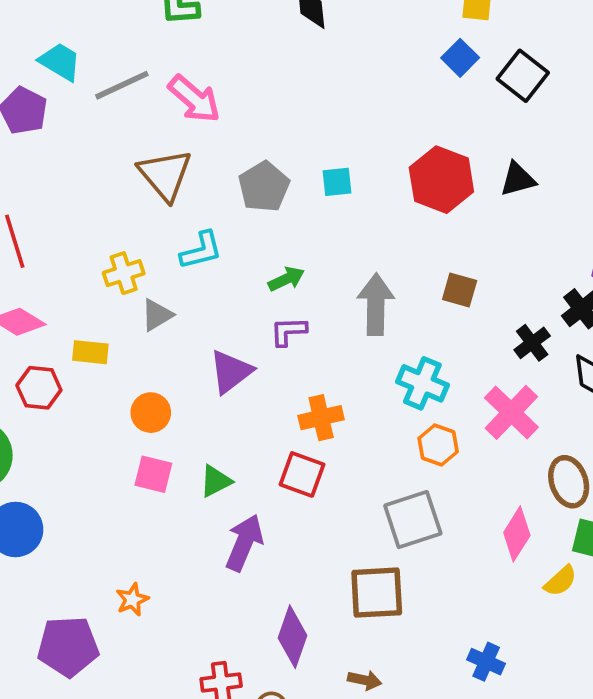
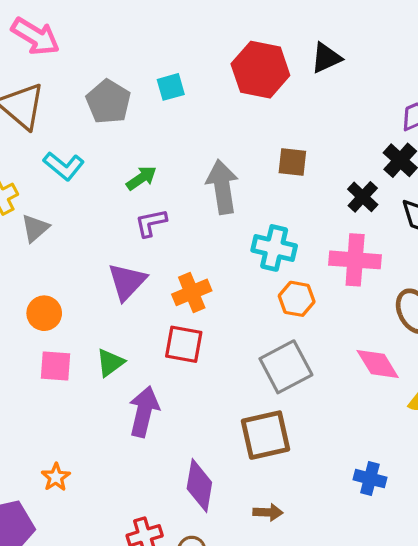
cyan L-shape: (201, 250) -> (64, 166), turned 63
purple triangle: (231, 372) -> (127, 282), moved
pink cross: (511, 412) -> (355, 260), turned -30
pink diamond: (517, 534) -> (378, 364), turned -54

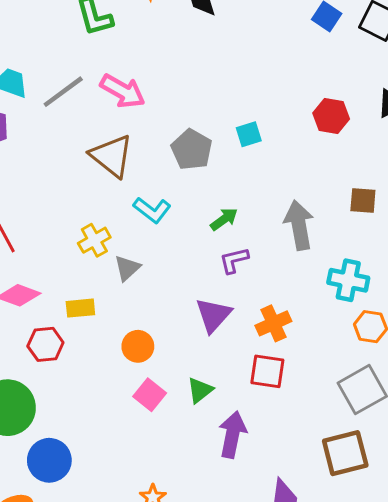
red hexagon: (260, 70) -> (331, 116), size x0.7
pink square: (56, 366) -> (150, 395), turned 36

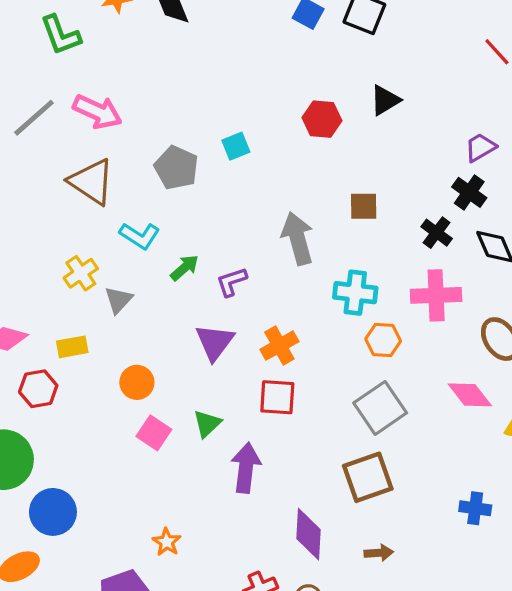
green arrow: (224, 219) -> (184, 268), moved

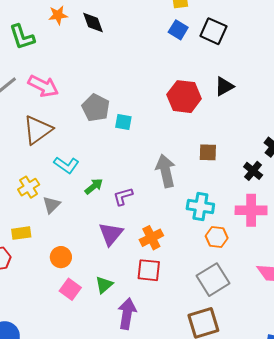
red hexagon: (322, 119) -> (184, 97), size x1.4
cyan square: (236, 146) -> (123, 122), moved, turned 30
gray pentagon: (176, 168) -> (96, 108), moved
brown triangle: (92, 182) -> (38, 130), turned 48

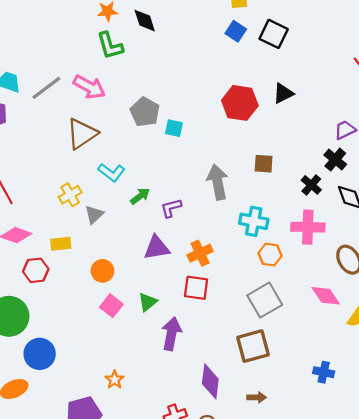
green L-shape: (22, 37) -> (110, 46), moved
purple triangle: (111, 234) -> (157, 248), turned 40

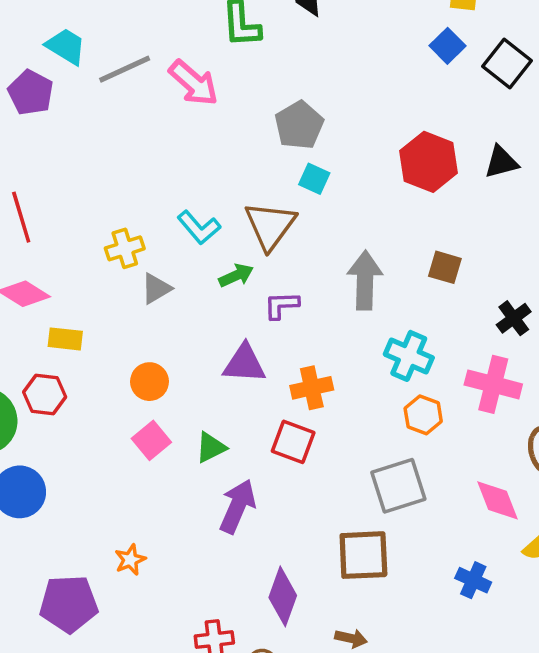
gray pentagon: (145, 112) -> (299, 125), moved
brown triangle: (82, 134) -> (270, 225), moved, turned -32
yellow rectangle: (61, 244) -> (65, 339), moved
red hexagon: (36, 270) -> (45, 394), moved
blue cross: (324, 372) -> (473, 580), moved

